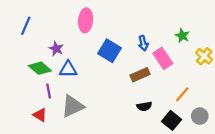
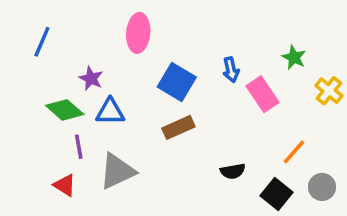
brown rectangle: (140, 75) -> (178, 127), moved

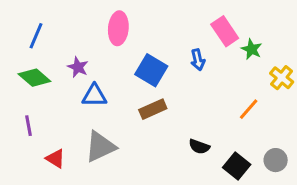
pink rectangle: (262, 94) -> (225, 31), moved
green diamond: (65, 110) -> (34, 78), moved
purple line: (79, 147) -> (28, 126), moved
orange line: (294, 152) -> (249, 109), moved
black semicircle: (233, 171) -> (199, 147), turned 30

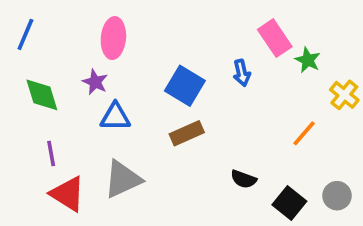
pink ellipse: (118, 28) -> (113, 38), moved
blue line: (36, 36) -> (25, 34), moved
green diamond: (34, 78) -> (42, 95), turned 32
purple line: (28, 126) -> (51, 154), moved
red triangle: (55, 159) -> (68, 194), size x1.5

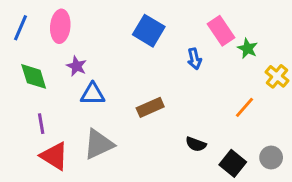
pink ellipse: (113, 38) -> (60, 26), moved
blue square: (185, 86) -> (149, 31), moved

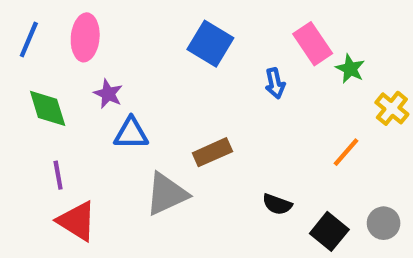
gray triangle: (99, 144) -> (167, 194), moved

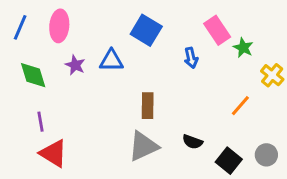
blue triangle: (131, 133) -> (111, 61), moved
brown rectangle: (212, 152) -> (148, 106), turned -65
gray triangle: (167, 194) -> (143, 146), moved

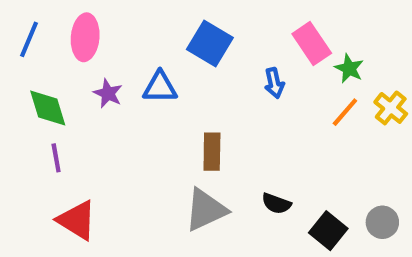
orange line: (240, 106) -> (345, 112), moved
purple line: (40, 122) -> (56, 158), moved

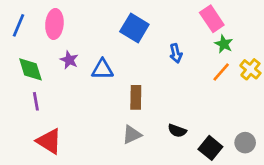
pink rectangle: (312, 44) -> (212, 19), moved
blue triangle: (160, 87) -> (102, 69), moved
gray triangle: (206, 210) -> (132, 135), size x0.7

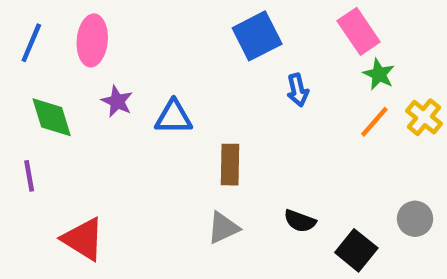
blue square: (134, 28) -> (257, 36), moved, turned 32
purple line: (36, 101) -> (29, 176), moved
gray circle: (245, 143) -> (415, 219), moved

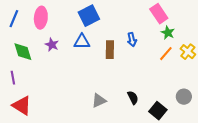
blue square: (257, 36) -> (89, 16), moved
blue triangle: (174, 117) -> (82, 42), moved
brown rectangle: (230, 165) -> (110, 50), moved
black semicircle: (300, 221) -> (133, 98), turned -136
red triangle: (83, 239) -> (22, 106), moved

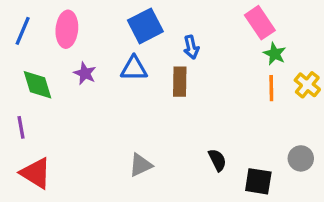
blue arrow: (132, 40) -> (191, 47), moved
orange line: (166, 54) -> (271, 88), turned -42
gray triangle: (99, 101) -> (140, 165), moved
black square: (158, 111) -> (258, 181), turned -30

